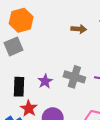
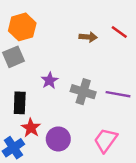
purple star: (45, 81) -> (50, 80), moved

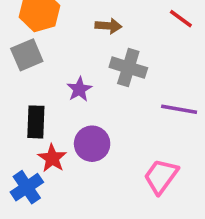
brown arrow: (88, 37) -> (108, 26), moved
gray cross: (83, 92) -> (128, 68), moved
purple circle: (58, 139) -> (92, 144), moved

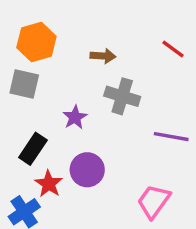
gray square: (27, 55) -> (24, 84), turned 36
black rectangle: (36, 122) -> (33, 149), turned 32

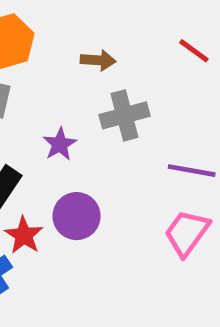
gray cross: (122, 96) -> (124, 115), turned -32
pink trapezoid: (154, 201) -> (187, 233), moved

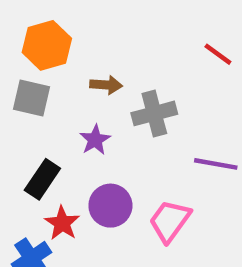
brown arrow: (98, 60) -> (106, 85), moved
pink trapezoid: (187, 233) -> (170, 221), moved

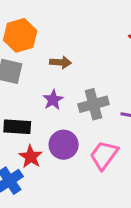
gray cross: (154, 113) -> (93, 104), moved
black rectangle: (42, 179) -> (17, 127), turned 60

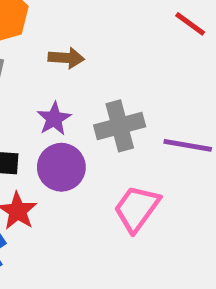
purple circle: (64, 145) -> (61, 167), moved

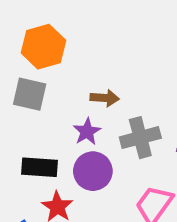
brown arrow: (66, 58) -> (105, 98), moved

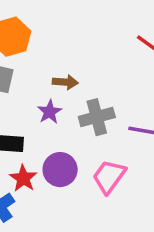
purple circle: (93, 171) -> (60, 170), moved

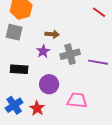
pink trapezoid: (109, 177) -> (77, 100), moved, turned 60
red star: (23, 178) -> (37, 108), moved

